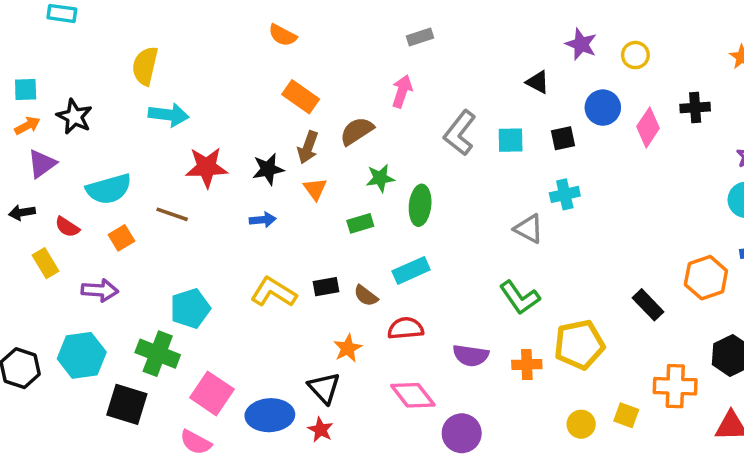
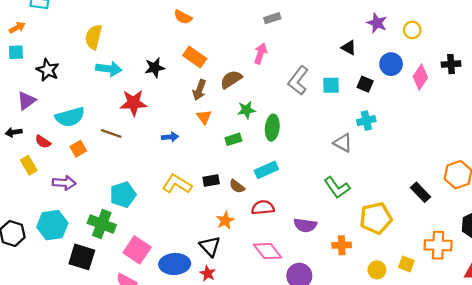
orange arrow: (27, 126) -> (17, 28), moved
black square: (563, 138) -> (365, 84), turned 35
black star: (268, 169) -> (155, 68), moved
orange cross: (527, 364) -> (342, 245), moved

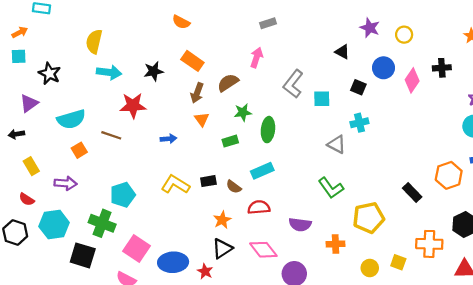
cyan square: (331, 85) -> (322, 99), moved
red semicircle: (43, 142) -> (27, 199), moved
black triangle: (210, 246) -> (222, 249), moved, turned 40

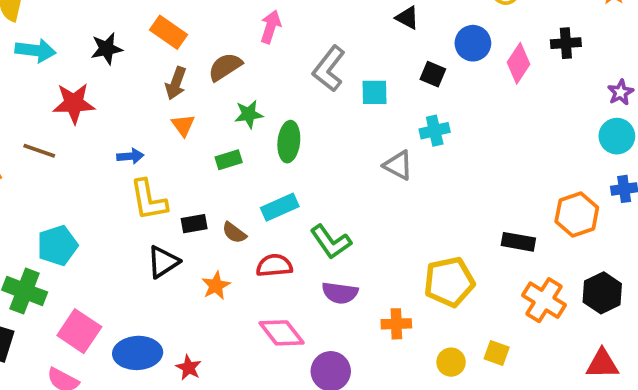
yellow L-shape: (175, 184) -> (149, 200), moved, turned -132
green L-shape: (331, 188) -> (331, 242), moved
black rectangle: (412, 192) -> (518, 242), turned -36
orange cross: (429, 244) -> (544, 300), moved, turned 30
black triangle: (222, 249) -> (163, 262), moved

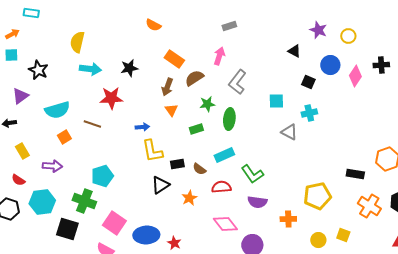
orange rectangle: (169, 32) -> (174, 59), moved
gray L-shape: (329, 69) -> (237, 82), moved
cyan square: (374, 92) -> (276, 101), moved

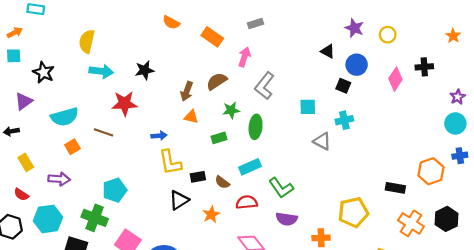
orange rectangle: (174, 59) -> (212, 37), moved
blue circle: (330, 65) -> (357, 65), moved
orange triangle: (171, 110) -> (191, 117), turned -40

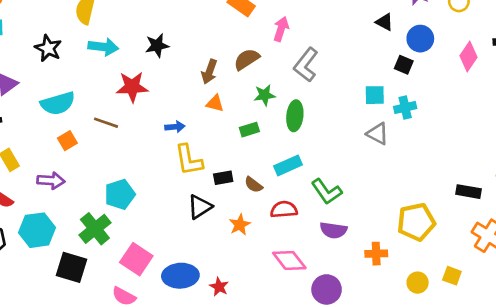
black star: (44, 72) -> (48, 48), moved
cyan square: (308, 107) -> (375, 95), moved
green cross: (95, 218) -> (95, 229), turned 30

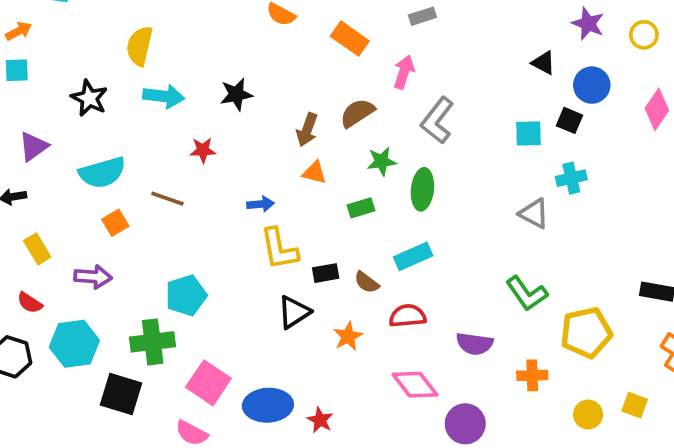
red star: (132, 87) -> (203, 150), size x0.6
cyan square: (375, 95) -> (529, 133), moved
green L-shape: (327, 192) -> (527, 294), moved
green cross: (95, 229) -> (153, 342), turned 32

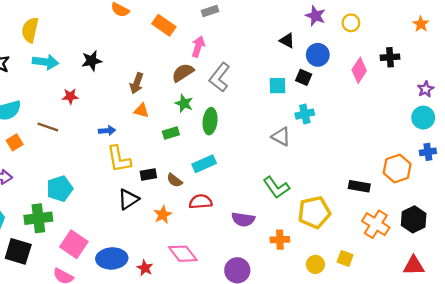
brown semicircle: (357, 113) -> (183, 73), moved
green star: (381, 161) -> (184, 103), turned 30
pink diamond: (415, 385) -> (183, 254), moved

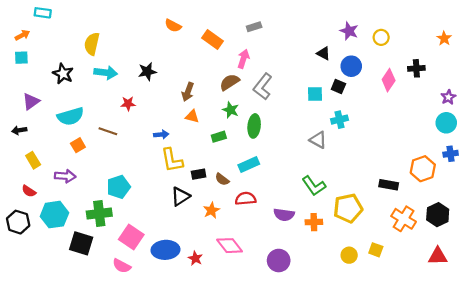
orange cross: (280, 240) -> (314, 222), moved

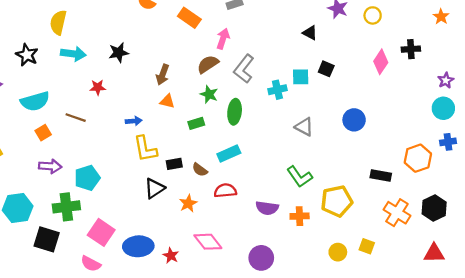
blue circle: (351, 66) -> (354, 120), moved
cyan cross: (340, 120) -> (277, 90), moved
purple arrow: (65, 176) -> (50, 166), moved

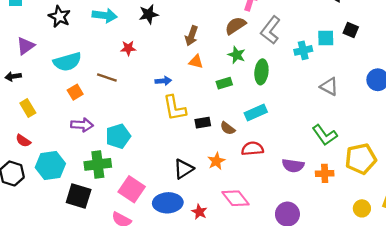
black triangle: (155, 188) -> (184, 169), moved

